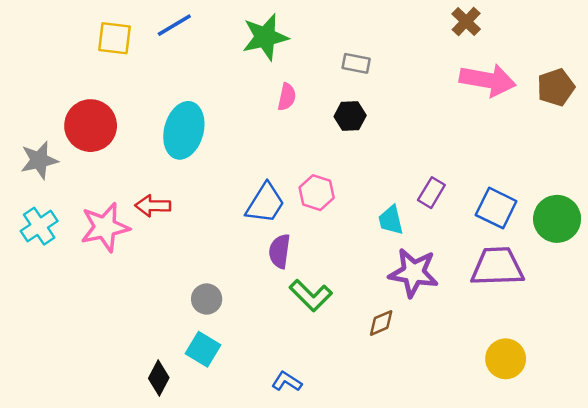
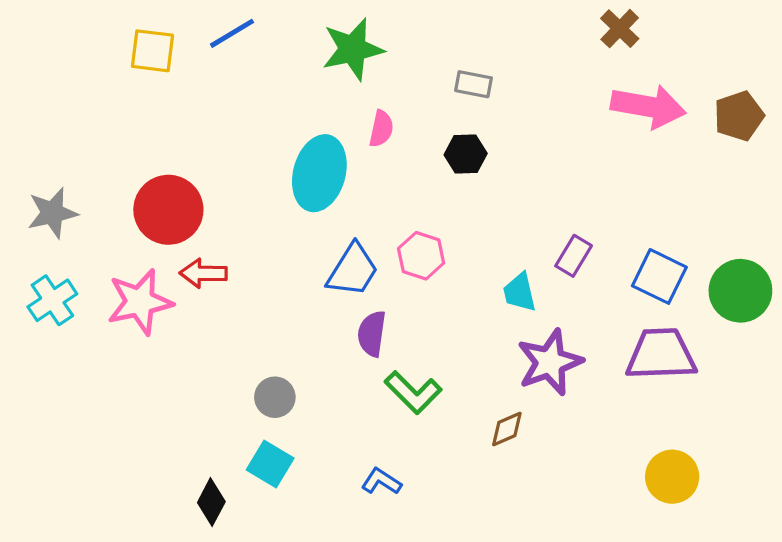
red circle: (91, 126) -> (168, 210), moved
cyan ellipse: (184, 130) -> (319, 173), moved
purple star: (414, 273) -> (550, 362), turned -30
blue L-shape: (287, 382) -> (381, 481), moved

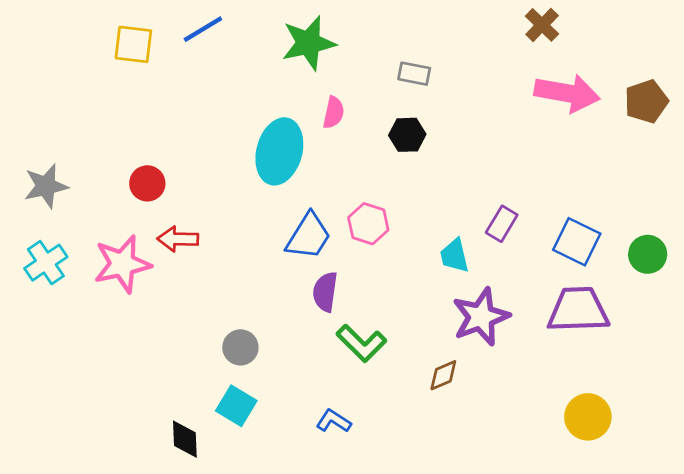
red circle: (168, 210) -> (147, 183), size x0.6
green circle: (740, 291) -> (648, 254), size x0.7
black diamond: (211, 502) -> (185, 439), turned -30

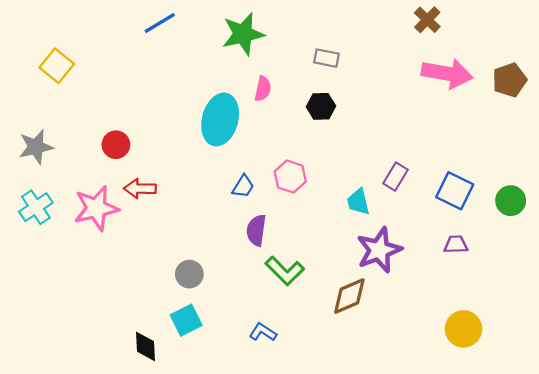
yellow square: (133, 44) -> (57, 66), moved, turned 32
blue trapezoid: (309, 236) -> (243, 186), size x0.6
purple trapezoid: (578, 310) -> (456, 244), size x0.5
brown diamond: (443, 375) -> (349, 296), size x1.5
cyan square: (236, 406) -> (186, 320), turned 32

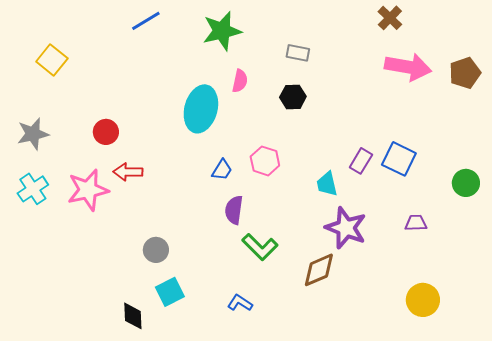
blue square: (455, 191) -> (399, 159), moved
purple star: (379, 250) -> (346, 228), turned -30
gray circle: (189, 274) -> (156, 250), moved

